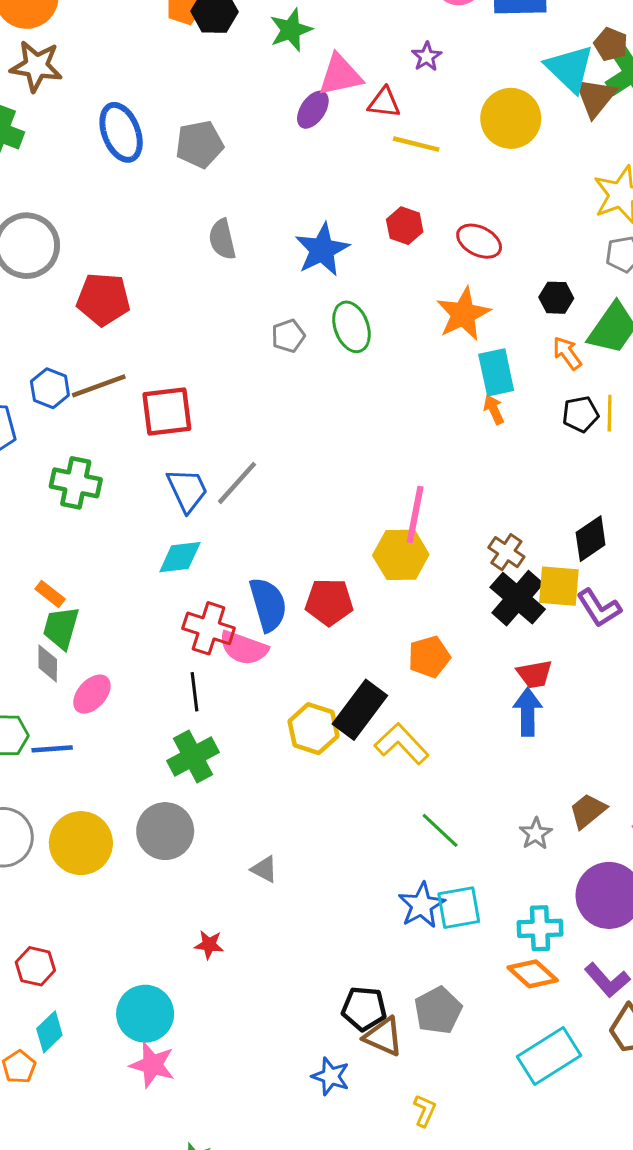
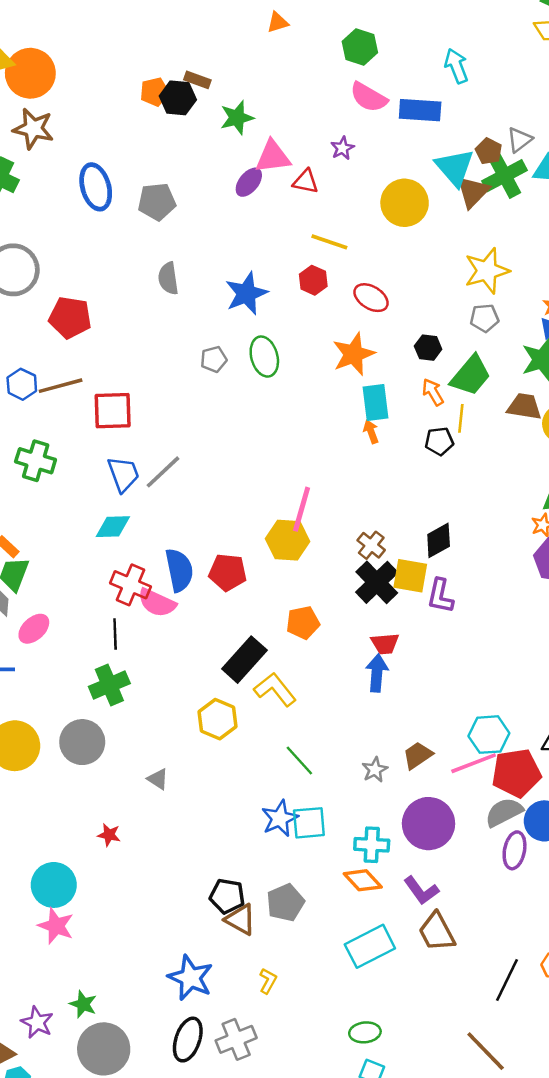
yellow line: (416, 144) -> (329, 242), moved
yellow line: (610, 413) -> (461, 418), moved
purple L-shape: (599, 608) -> (440, 596), turned 39
yellow hexagon: (313, 729) -> (217, 719), moved
blue star: (331, 1076) -> (190, 978), moved, size x1.5

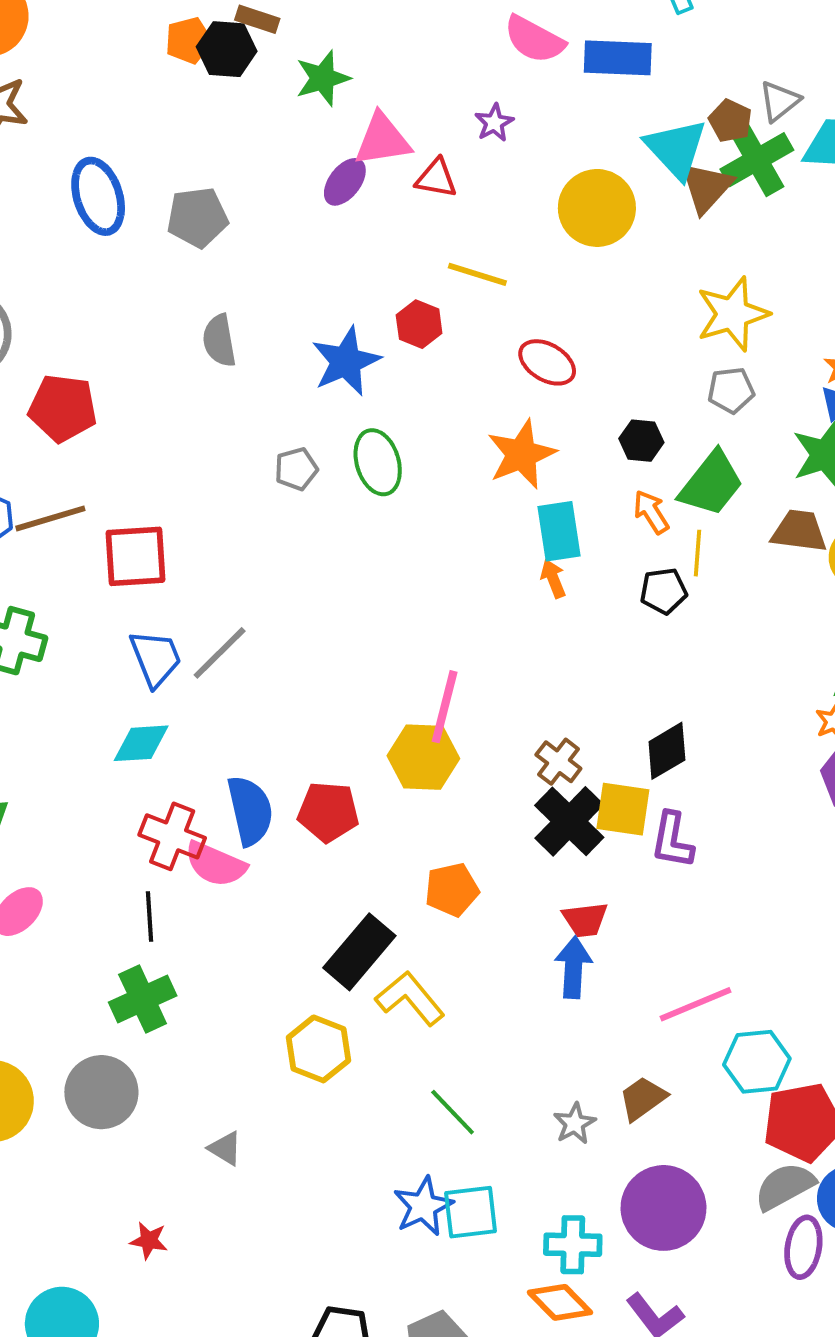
red hexagon: (313, 280) -> (419, 324), moved
pink line: (474, 763) -> (696, 1004), moved

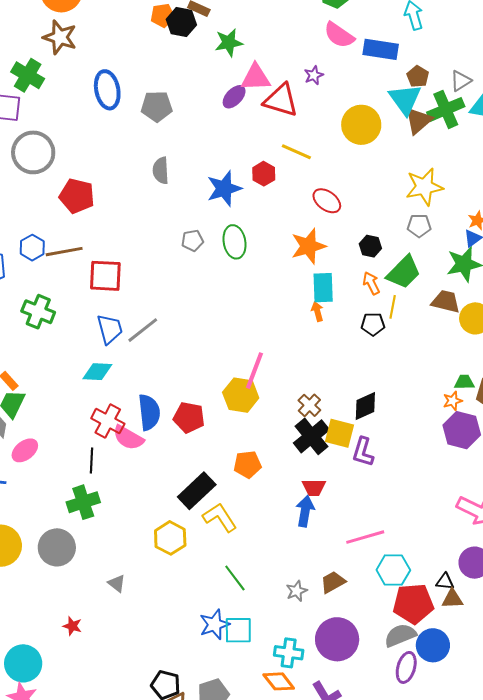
brown pentagon: (730, 121) -> (418, 77), moved
red triangle: (436, 178) -> (281, 100), size x1.6

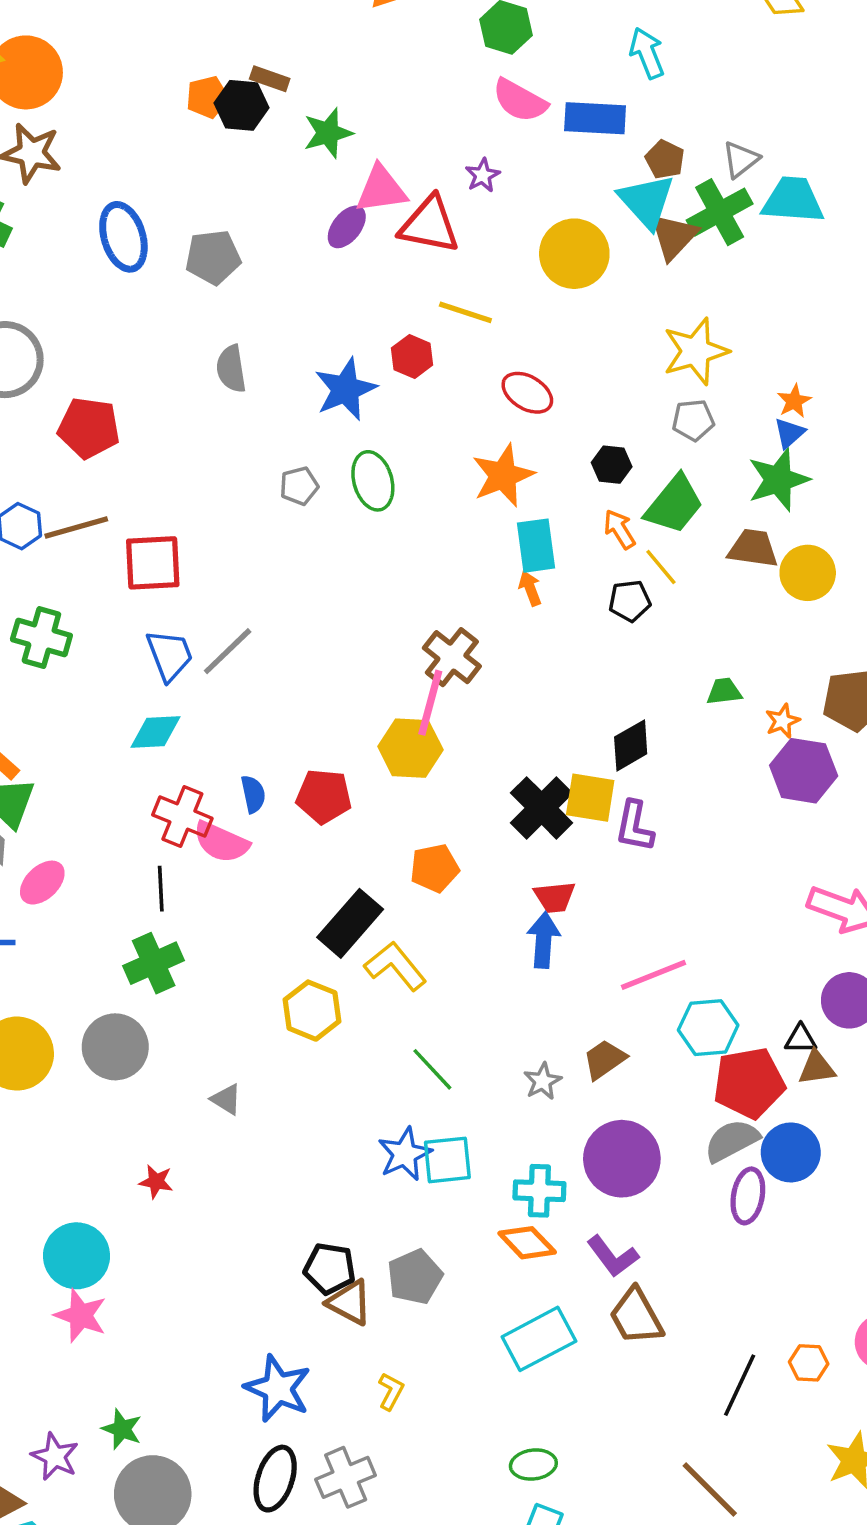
yellow line: (393, 307) -> (661, 567), turned -45
green trapezoid: (464, 382) -> (724, 691), moved
brown cross: (309, 405) -> (452, 657), moved, size x1.4
blue semicircle: (149, 412) -> (253, 794), size x0.6

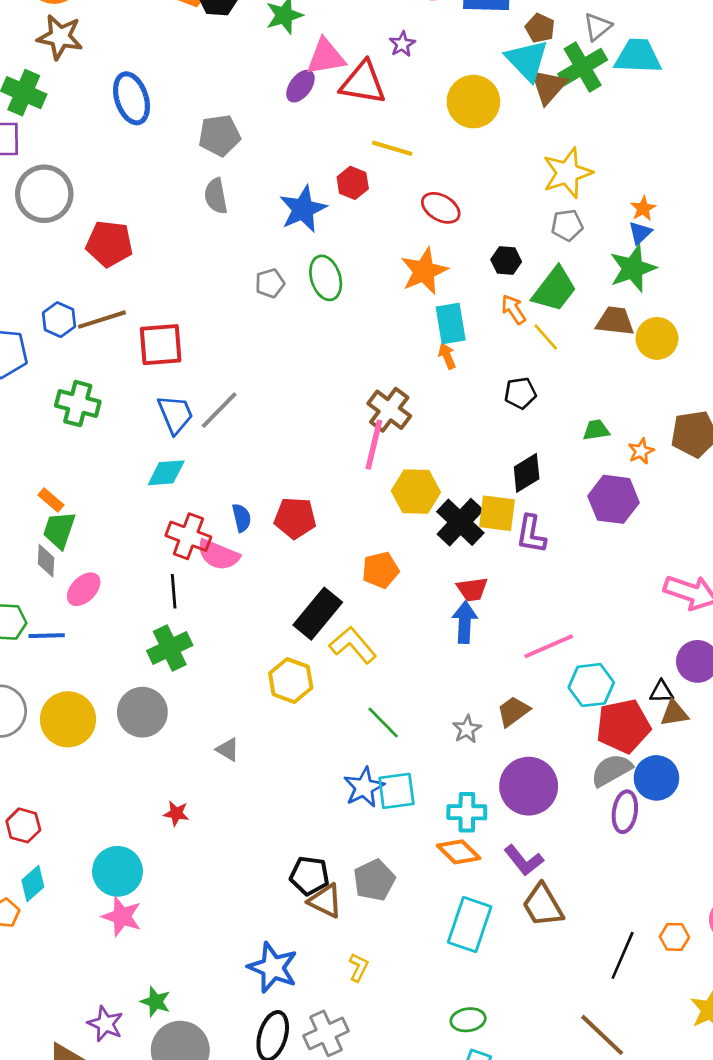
gray pentagon: (213, 257) -> (219, 135), moved
black pentagon: (630, 601) -> (520, 393), moved
yellow hexagon: (410, 748) -> (416, 492), moved
purple hexagon: (804, 771) -> (614, 499), moved
cyan rectangle: (539, 1339) -> (470, 924), turned -42

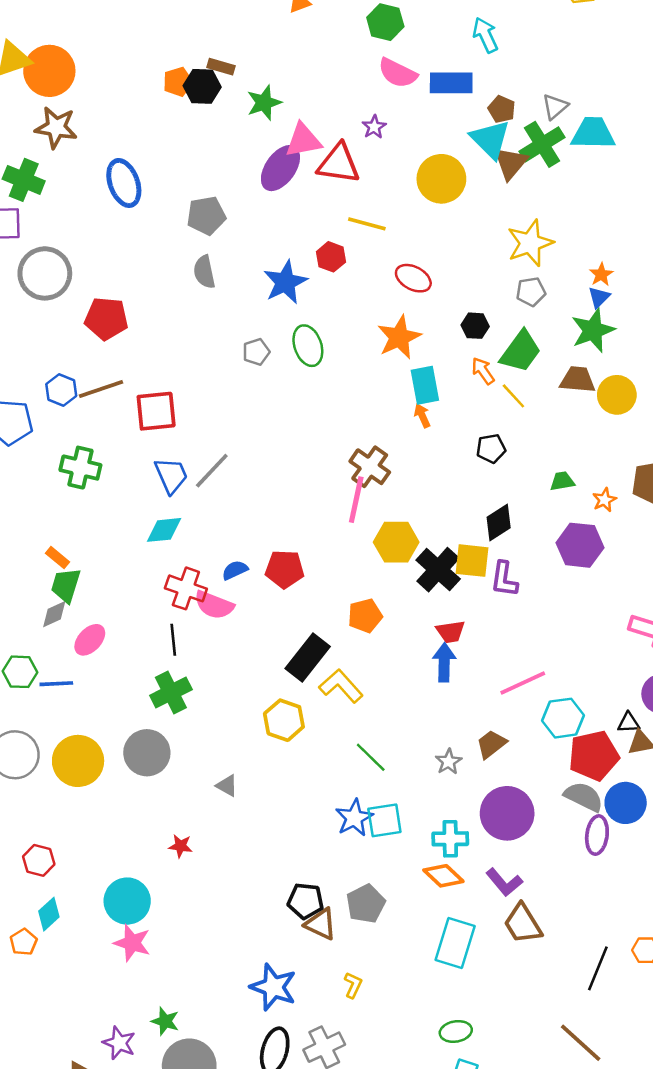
purple ellipse: (300, 86) -> (280, 168), size x1.5
blue semicircle: (242, 518) -> (235, 570), turned -100
gray diamond: (46, 561) -> (54, 614), turned 64
gray semicircle: (611, 770) -> (584, 797), turned 57

